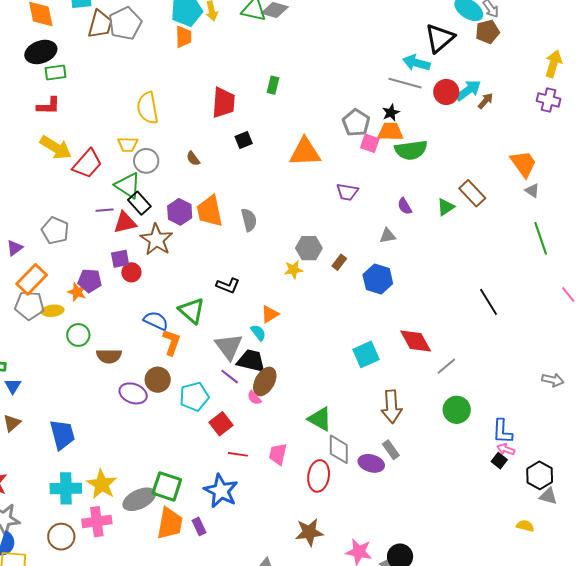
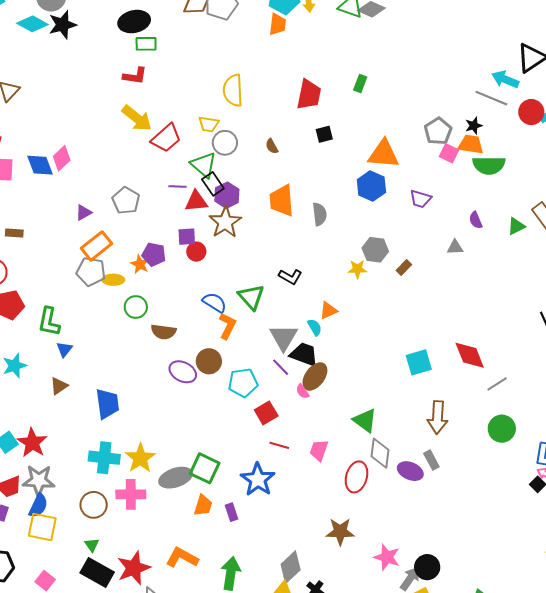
purple hexagon: (180, 212) -> (227, 195), moved
blue hexagon: (378, 279) -> (371, 186), moved
orange trapezoid: (170, 523) -> (203, 505), size x0.7

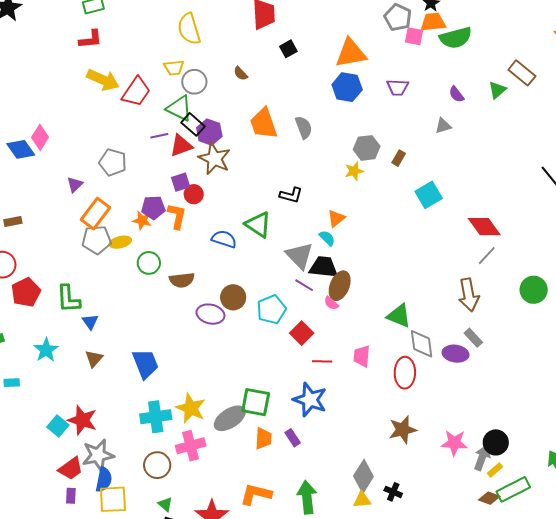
orange L-shape: (227, 326) -> (177, 216), moved
cyan square: (419, 362) -> (429, 195), moved
gray line: (497, 384) -> (487, 256), moved

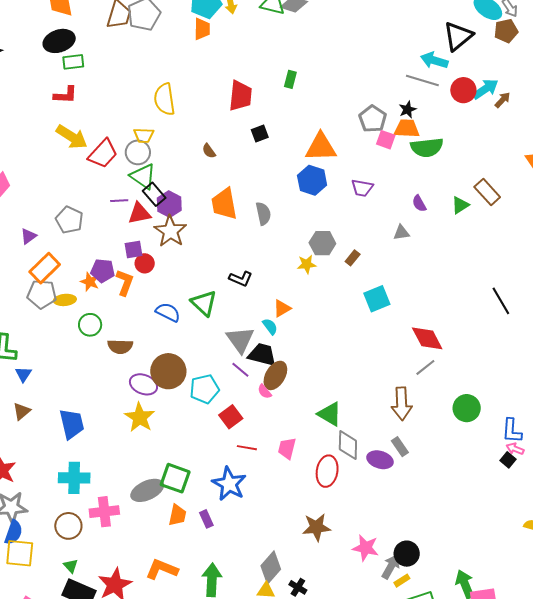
gray circle: (194, 82) -> (138, 152), moved
brown circle: (233, 297) -> (168, 371), size x1.4
yellow star: (191, 408) -> (140, 417), moved

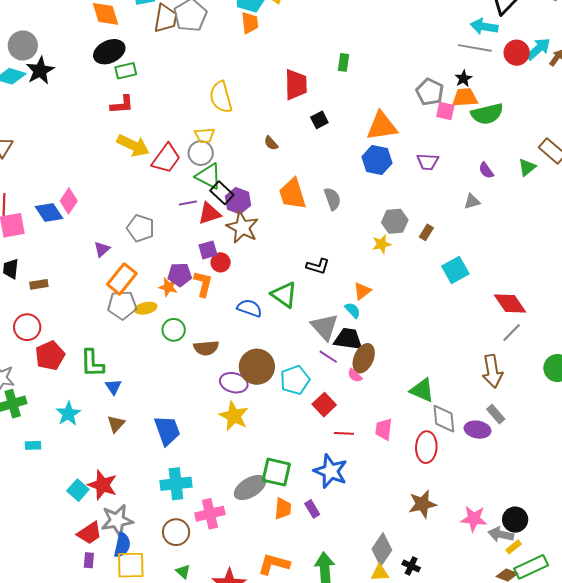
gray arrow: (391, 567) -> (501, 534), turned -100

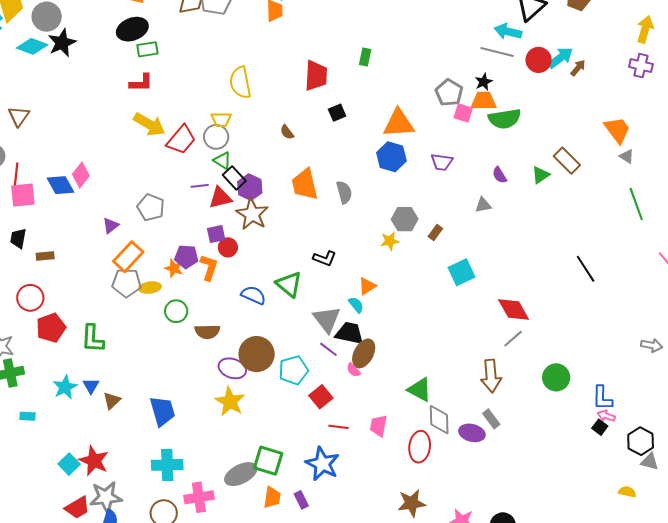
green triangle: (209, 176) -> (222, 161), size x0.7
blue triangle: (113, 387) -> (91, 386), moved

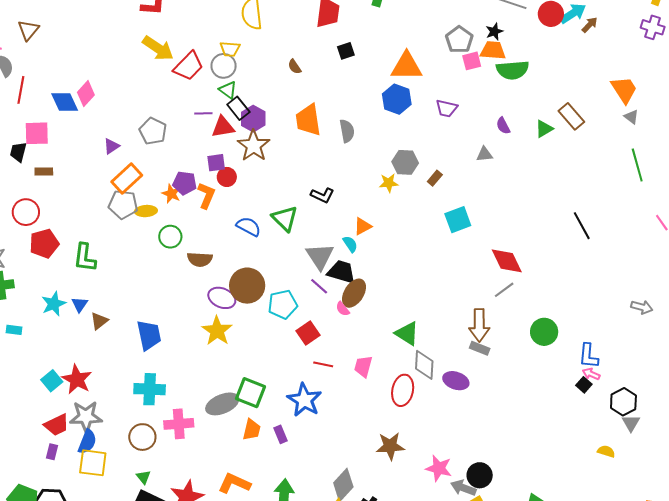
pink square: (463, 113) -> (472, 61), turned -36
pink square: (23, 195) -> (37, 133), moved
gray rectangle: (491, 419) -> (480, 348), moved, turned -36
gray triangle: (650, 462) -> (631, 423), turned 42

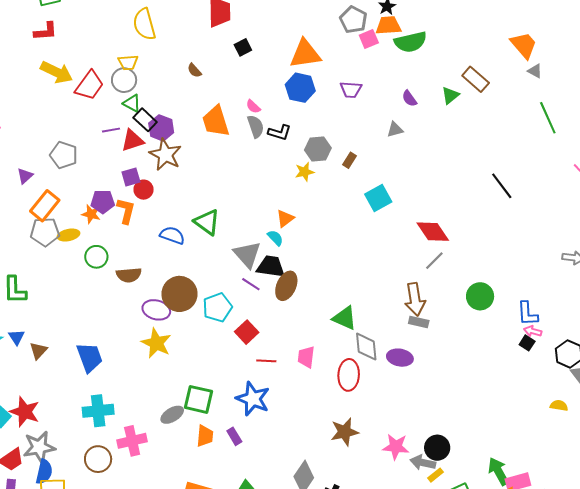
black L-shape: (322, 195) -> (280, 133), moved
pink semicircle: (343, 309) -> (253, 107), moved
gray ellipse: (222, 404) -> (172, 415), size x0.7

